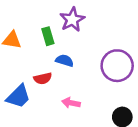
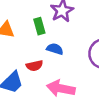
pink arrow: (71, 103) -> (61, 88), size x1.6

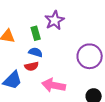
blue semicircle: (55, 49) -> (36, 52), moved

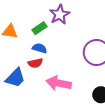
green rectangle: (36, 33) -> (40, 28), turned 72

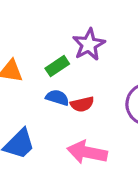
red semicircle: (35, 63) -> (82, 104), moved

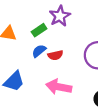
blue semicircle: (57, 98) -> (39, 51), turned -56

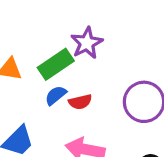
green rectangle: (39, 30) -> (56, 64), size x1.5

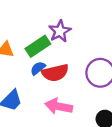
red semicircle: (80, 102) -> (55, 73), size x1.6

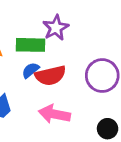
green rectangle: (38, 46) -> (30, 45), turned 35

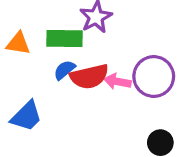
pink arrow: (54, 114) -> (117, 81), moved, size x0.7

